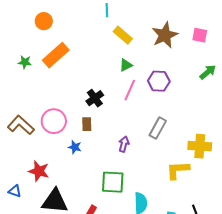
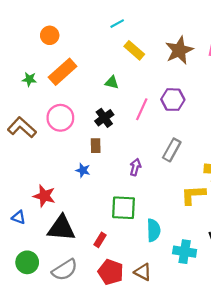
cyan line: (107, 10) -> (117, 24), turned 64
green triangle: (126, 65) -> (112, 82), moved, turned 40
pink circle: (54, 121) -> (60, 118), moved
brown L-shape: (21, 125) -> (22, 127), moved

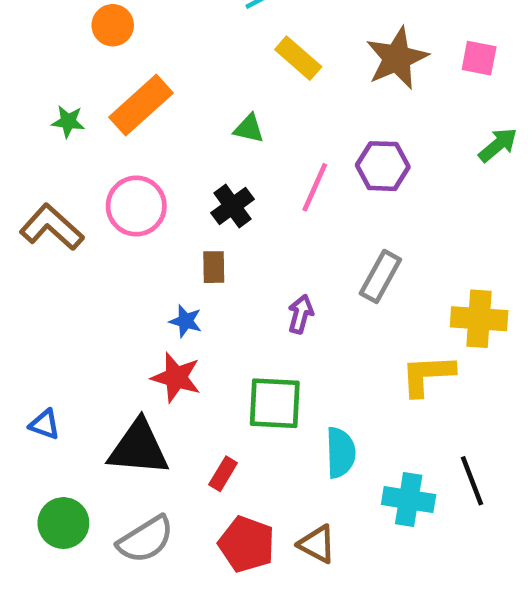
red star: (44, 196) -> (176, 377), moved

